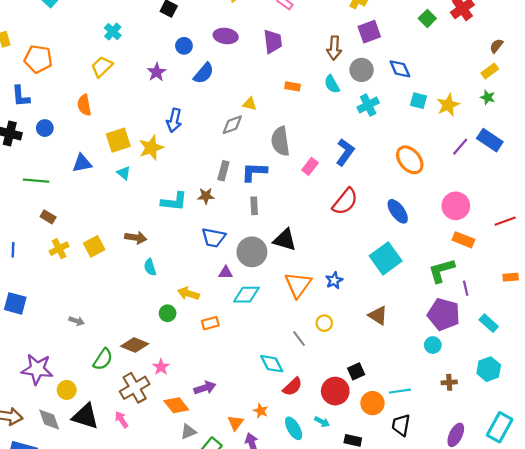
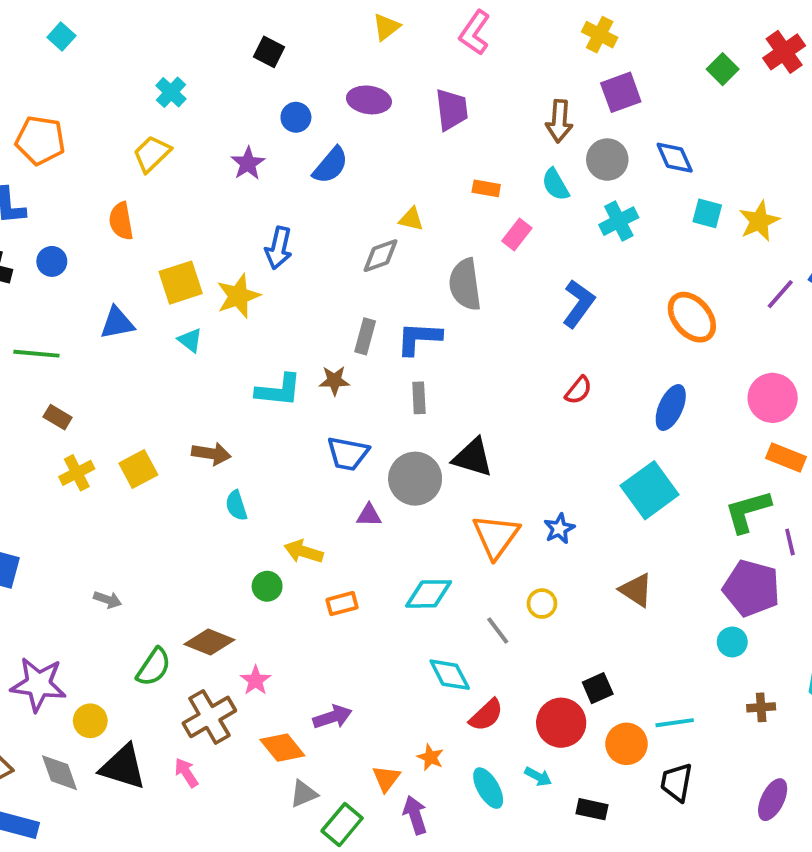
pink rectangle: (310, 166) -> (517, 235), moved
red semicircle: (345, 201) -> (578, 390), size x0.6
blue ellipse: (398, 211) -> (671, 407), turned 60
cyan diamond: (246, 295) -> (429, 594), moved

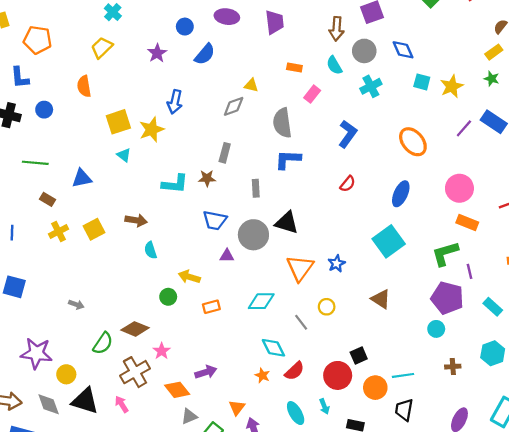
blue triangle: (117, 323) -> (82, 178), moved
blue L-shape: (419, 338) -> (288, 159), moved
orange star: (430, 757) -> (262, 375), moved
cyan arrow: (538, 777) -> (324, 406), turned 40

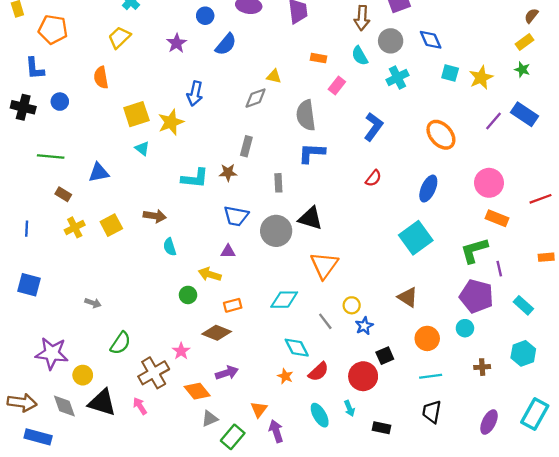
purple triangle: (227, 256) -> (228, 251), moved
blue star: (337, 264) -> (364, 326), moved
brown diamond: (135, 329) -> (217, 333), moved
orange circle: (375, 388) -> (427, 338), moved

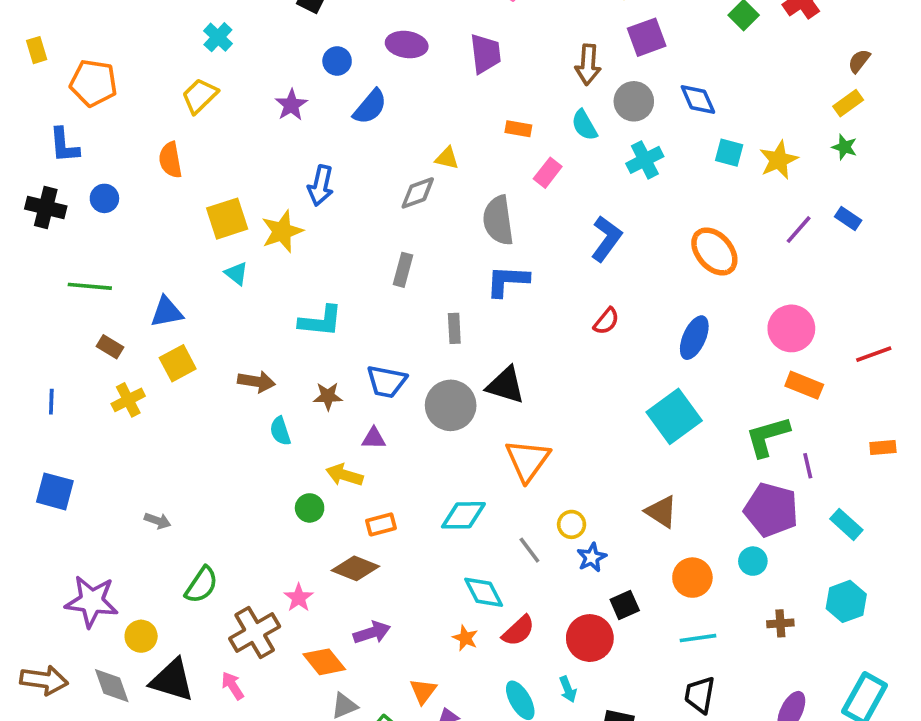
blue rectangle: (524, 114) -> (848, 219), size x0.6
brown star: (228, 173) -> (328, 396), moved
yellow square: (111, 225) -> (178, 363), moved

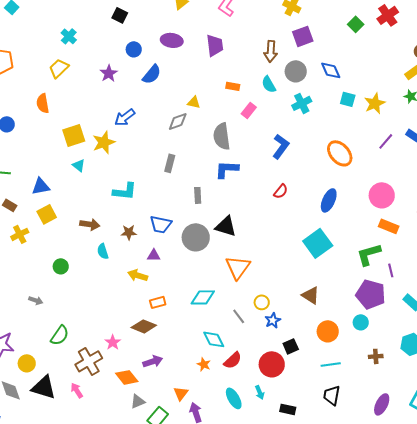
blue arrow: (321, 186) -> (125, 117), turned 40
green circle: (310, 508) -> (61, 266), moved

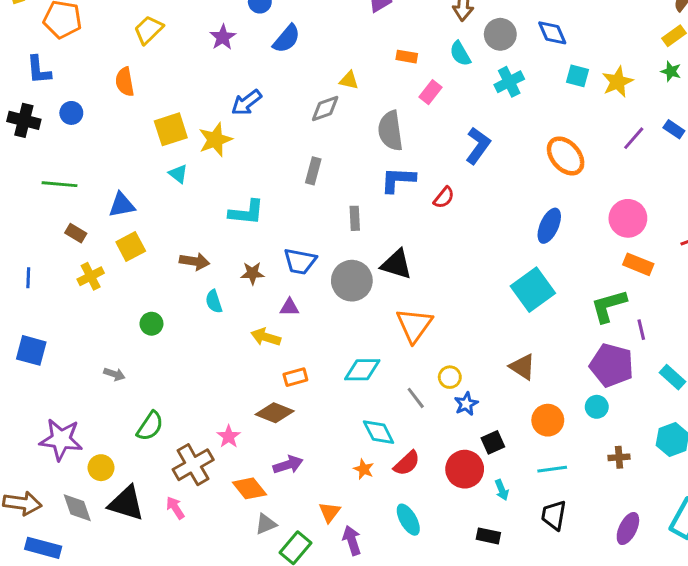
red semicircle: (281, 191) -> (444, 198), moved
cyan arrow: (260, 392) -> (502, 490), moved

